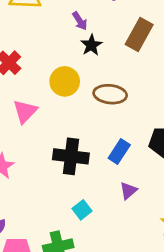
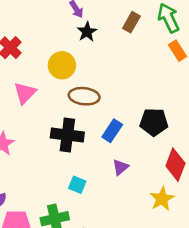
brown rectangle: (139, 35) -> (131, 22), size x0.7
brown ellipse: (110, 94) -> (84, 96), moved
cyan square: (82, 210) -> (77, 185), turned -30

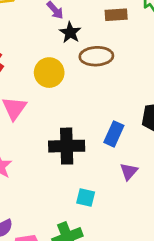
brown rectangle: (131, 22) -> (116, 15), turned 66
brown ellipse: (84, 96) -> (96, 56), moved

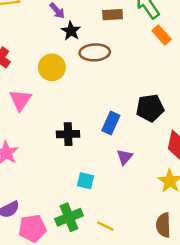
black cross: (67, 146) -> (68, 134), size x0.7

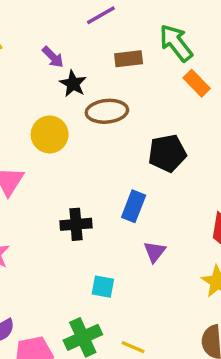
black pentagon: (150, 108) -> (167, 153), moved

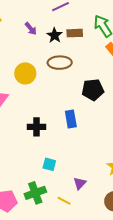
black star: (73, 84) -> (55, 35), moved
blue rectangle: (134, 206) -> (71, 119), turned -36
purple triangle: (155, 252) -> (80, 183), moved

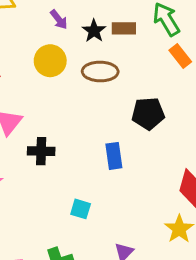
yellow circle: (25, 73) -> (50, 61), moved
black cross: (36, 127) -> (41, 151), moved
cyan square: (49, 164) -> (81, 209), moved

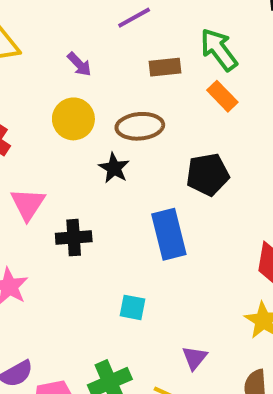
black star: (94, 31) -> (114, 168), moved
orange rectangle: (180, 56) -> (222, 96), moved
blue rectangle: (114, 156) -> (169, 234), size x1.4

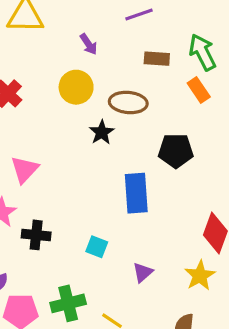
pink triangle: (28, 204) -> (25, 169), moved
black cross: (74, 238) -> (36, 235), moved
purple triangle: (195, 358) -> (143, 272), moved

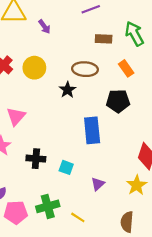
purple arrow: (89, 44) -> (44, 27), moved
yellow circle: (76, 87) -> (34, 68), moved
orange rectangle: (199, 90) -> (126, 68), moved
black cross: (36, 235) -> (36, 159), moved

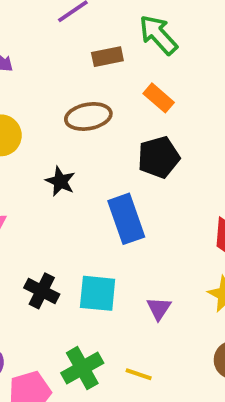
black star: (68, 90) -> (60, 181), moved
black cross: (36, 159) -> (42, 291), turned 36
cyan square: (66, 167) -> (98, 293), size x1.5

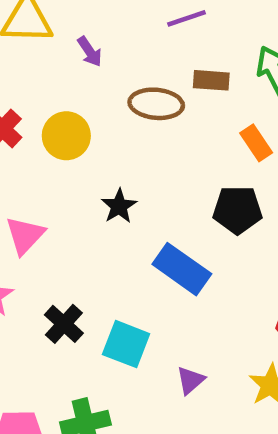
brown ellipse: (88, 116) -> (156, 104), moved
blue rectangle: (126, 219) -> (182, 269), turned -51

